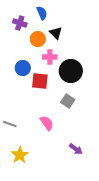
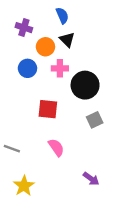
blue semicircle: (42, 13) -> (62, 16), moved
blue circle: (23, 68) -> (27, 68), moved
red square: (40, 81) -> (48, 109), moved
gray square: (68, 101) -> (95, 120), moved, turned 32

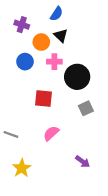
blue semicircle: (62, 16) -> (56, 14), turned 56
pink semicircle: (56, 147) -> (51, 133), turned -98

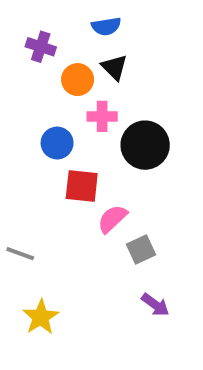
blue semicircle: (56, 14) -> (106, 26), turned 48
blue circle: (25, 62) -> (57, 143), moved
gray square: (86, 108) -> (141, 249), moved
pink semicircle: (51, 133) -> (112, 219), moved

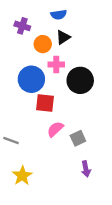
black triangle: (114, 67) -> (63, 37), turned 42
blue circle: (57, 143) -> (31, 79), size x1.5
pink semicircle: (112, 219) -> (55, 129), moved
purple arrow: (155, 305) -> (86, 169), turned 42

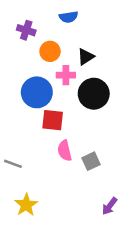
black triangle: (63, 37) -> (86, 57), moved
pink semicircle: (55, 129) -> (65, 151), turned -60
purple arrow: (86, 169) -> (110, 206), moved, turned 49

